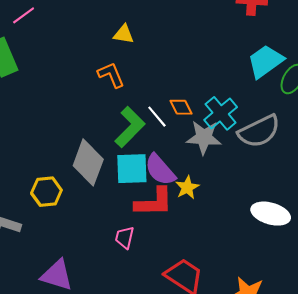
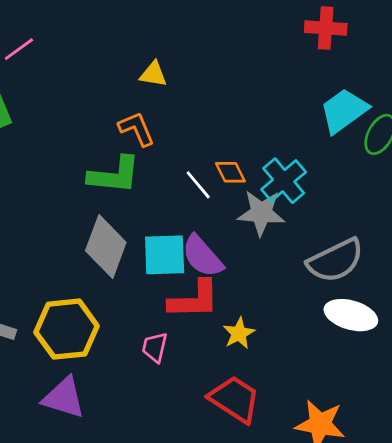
green L-shape: (130, 127) -> (114, 175), moved, turned 51
gray semicircle: (259, 131) -> (335, 260), moved
yellow star: (187, 187) -> (239, 333), moved
yellow hexagon: (46, 192) -> (67, 329), moved, size x1.5

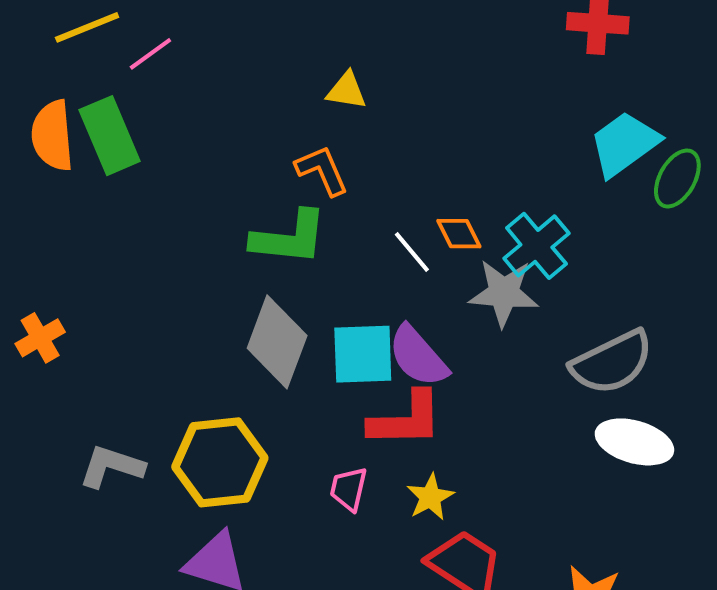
yellow star: (239, 333) -> (430, 497), moved

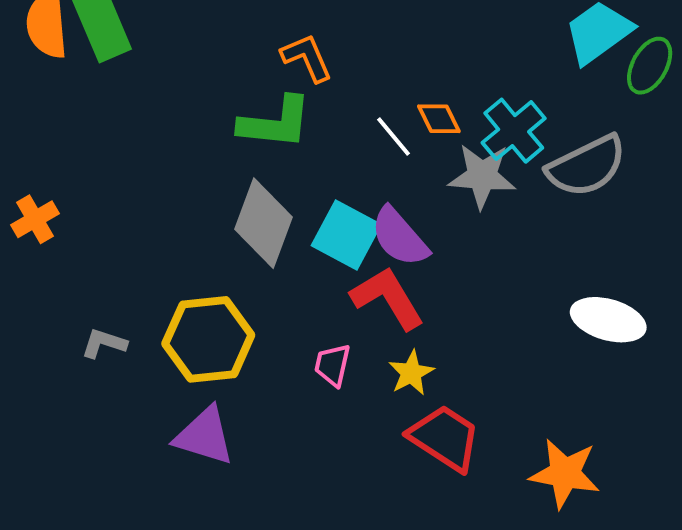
cyan square: (363, 354) -> (346, 235), turned 30
gray semicircle: (612, 362) -> (587, 166), moved
red L-shape: (406, 419) -> (388, 298), turned -120
gray L-shape: (112, 466) -> (104, 343), size x0.7

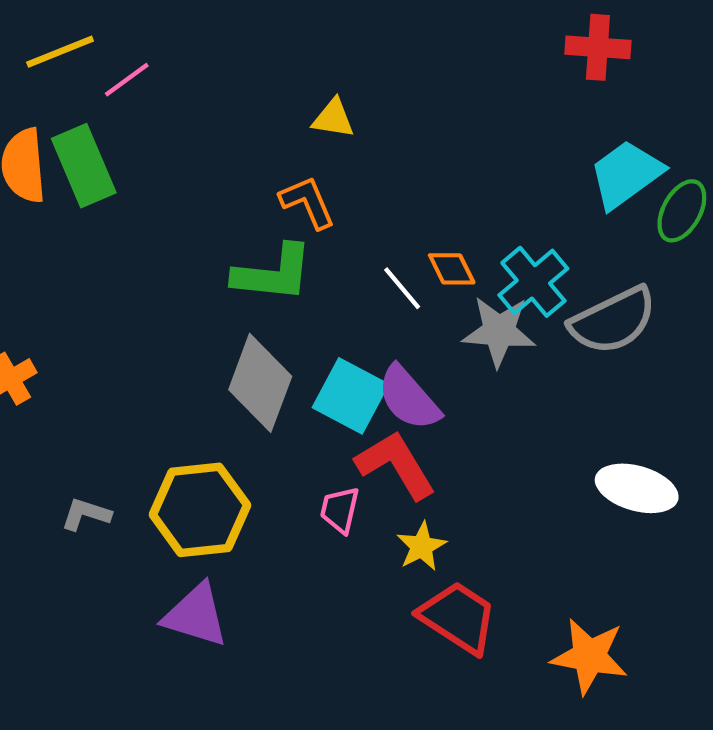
pink trapezoid: (332, 365) -> (340, 510), moved

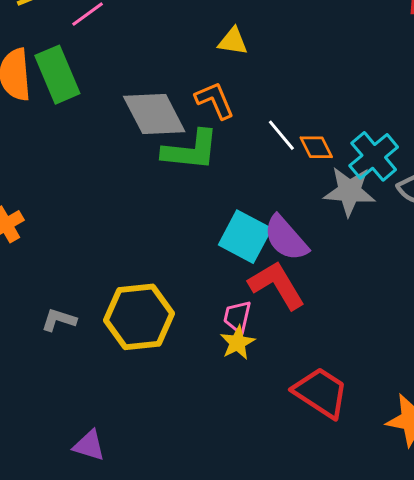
white line: (402, 288) -> (281, 135), moved
gray diamond: (260, 383) -> (154, 114), moved, turned -48
yellow star: (422, 546) -> (237, 343), moved
purple triangle: (196, 615) -> (89, 446), moved, size x0.7

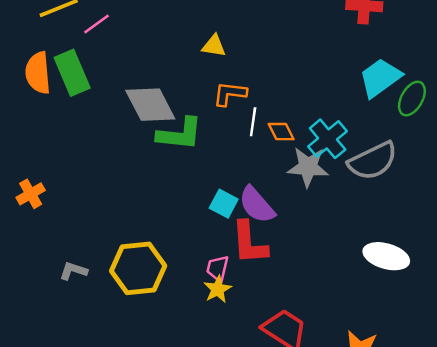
orange L-shape: (215, 100) -> (230, 94), moved, turned -60
white line: (281, 135) -> (253, 122), turned 48
cyan square: (245, 237) -> (224, 204), size x0.7
red L-shape: (277, 285) -> (249, 243), turned -153

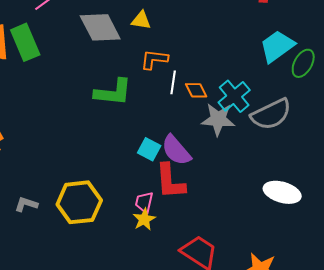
gray diamond: (150, 105) -> (100, 27), moved

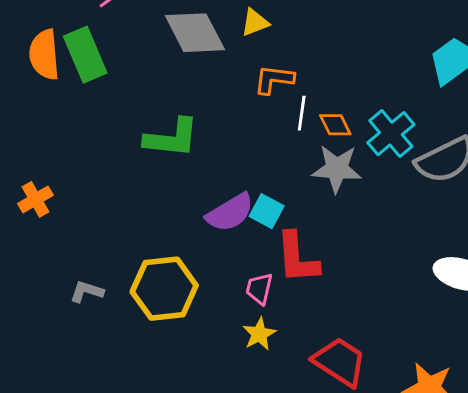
yellow triangle: (141, 20) -> (255, 22), turned -30
green L-shape: (113, 92) -> (172, 138), moved
gray star: (218, 119) -> (337, 169), moved
purple semicircle: (176, 150) -> (230, 213), moved, turned -80
yellow star: (144, 219) -> (259, 334), moved

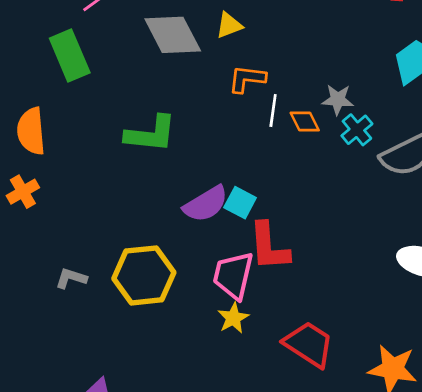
orange semicircle: (44, 55) -> (31, 131), moved
cyan cross: (391, 134) -> (357, 130), size x0.7
gray star: (337, 169) -> (338, 100), moved, size x0.7
pink trapezoid: (259, 289) -> (233, 275), size x1.6

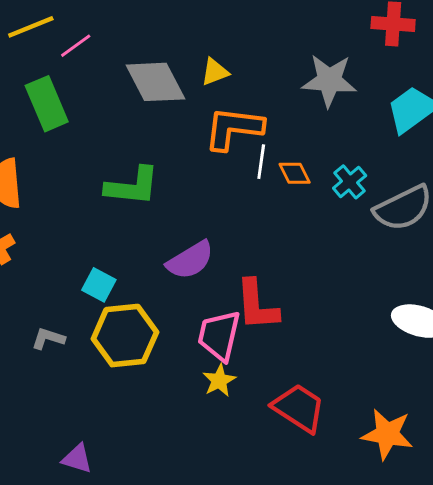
orange L-shape: (247, 79) -> (234, 128), size x1.5
gray star: (338, 100) -> (329, 80), moved, size x1.6
cyan square: (240, 203) -> (99, 285), moved

